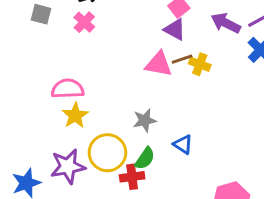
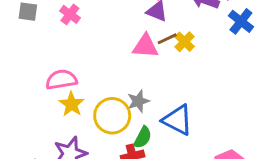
yellow cross: (200, 64) -> (184, 42), turned 30
blue triangle: (183, 145) -> (177, 120), size x1.6
yellow circle: (107, 153) -> (112, 116), moved

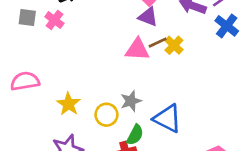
pink cross: (70, 14) -> (54, 20), moved
pink semicircle: (61, 80) -> (25, 81), moved
yellow circle: (112, 116) -> (106, 115), size x0.7

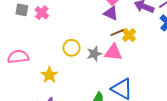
pink triangle: (137, 49) -> (113, 52), moved
gray star: (131, 101) -> (94, 54), moved
yellow circle: (106, 115) -> (71, 48), moved

